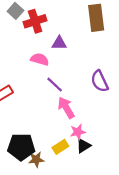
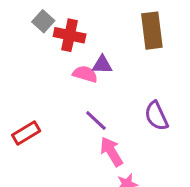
red cross: (35, 21) -> (70, 35), turned 30
pink semicircle: (40, 59) -> (85, 74), moved

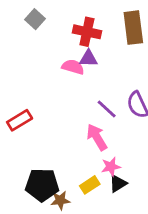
red cross: (70, 35) -> (87, 32), moved
purple line: (96, 121) -> (107, 109), moved

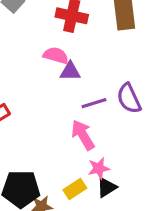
purple triangle: (88, 58) -> (70, 71), moved
purple line: (107, 109) -> (94, 103), turned -60

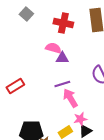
purple line: (94, 103) -> (62, 84), moved

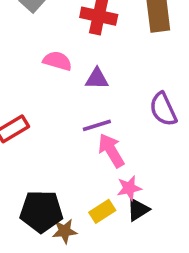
pink semicircle: (53, 48) -> (57, 61), moved

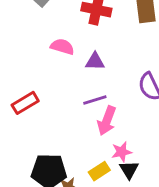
pink arrow: (111, 150) -> (107, 121), turned -128
black triangle: (138, 210) -> (129, 170), turned -30

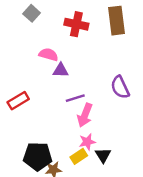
purple triangle: (95, 61) -> (61, 70), moved
pink star: (122, 152) -> (87, 142), moved

